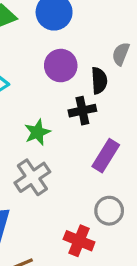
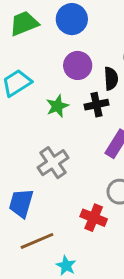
green star: (37, 132) -> (57, 106), moved

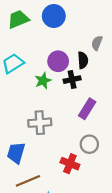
purple circle: (78, 65) -> (58, 61), moved
gray cross: (53, 163) -> (40, 123), turned 30

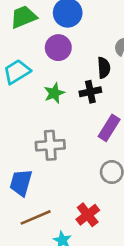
purple circle: (58, 61) -> (58, 48), moved
red cross: (70, 164) -> (88, 215), moved, turned 30

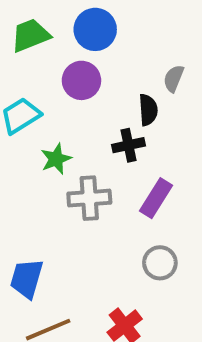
green star: (54, 93) -> (56, 159), moved
gray cross: (50, 145) -> (89, 198), moved

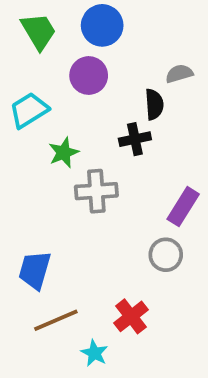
green trapezoid: (30, 35) -> (39, 31), turned 81
gray semicircle: (174, 78) -> (179, 74), turned 52
purple rectangle: (156, 198) -> (183, 207), moved

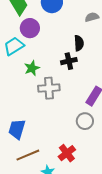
gray semicircle: (179, 74) -> (92, 17), moved
purple circle: (89, 76) -> (30, 28), moved

